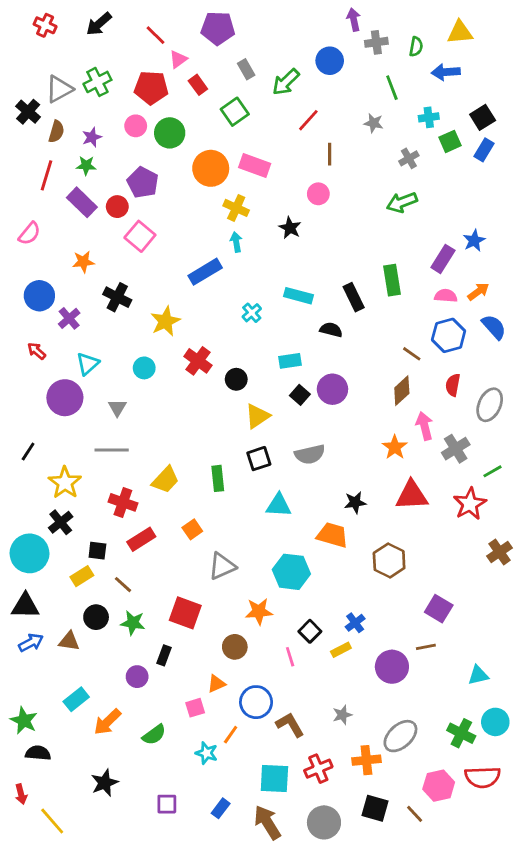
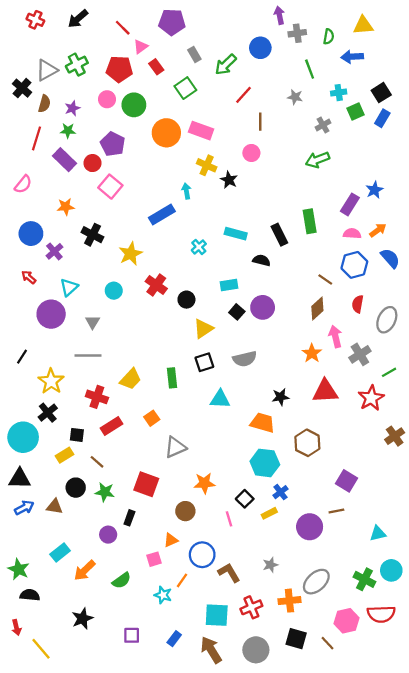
yellow cross: (236, 208) -> (207, 165), moved
cyan hexagon: (291, 572) -> (265, 463), moved

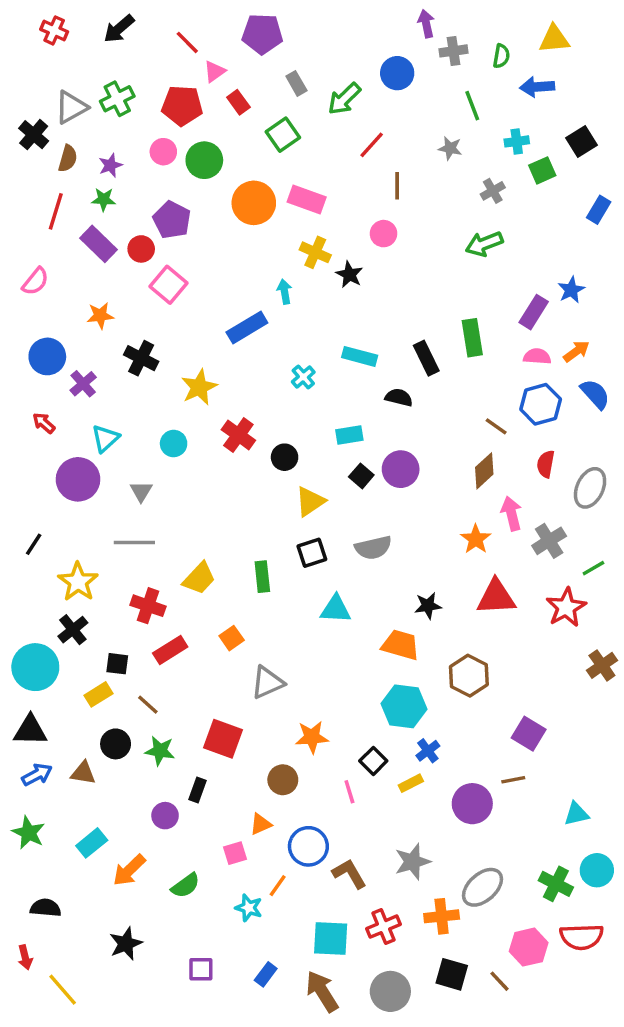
blue rectangle: (382, 118) -> (599, 210), moved
gray star: (270, 565) -> (413, 862), size x1.5
green star: (19, 569) -> (29, 833), moved

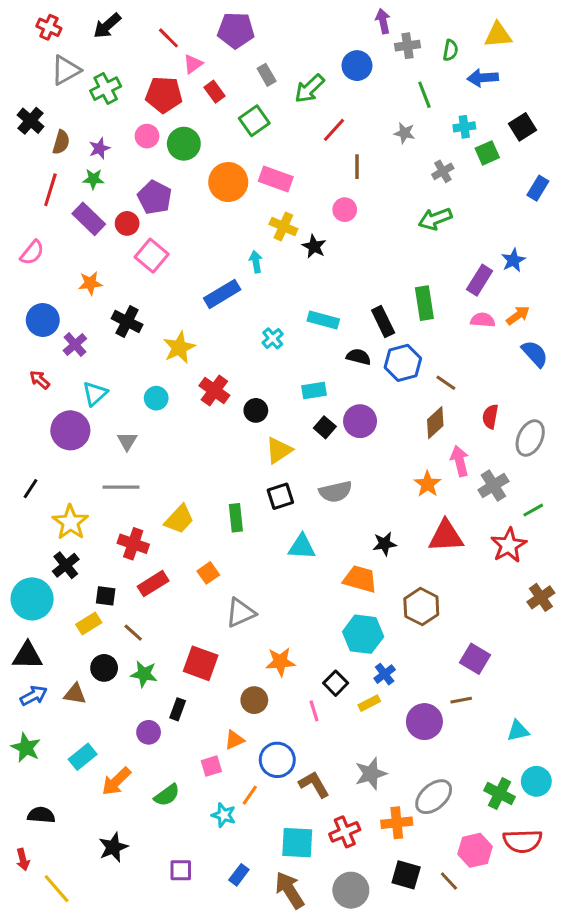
gray triangle: (71, 107) -> (66, 70), moved
blue hexagon: (541, 404) -> (403, 363), moved

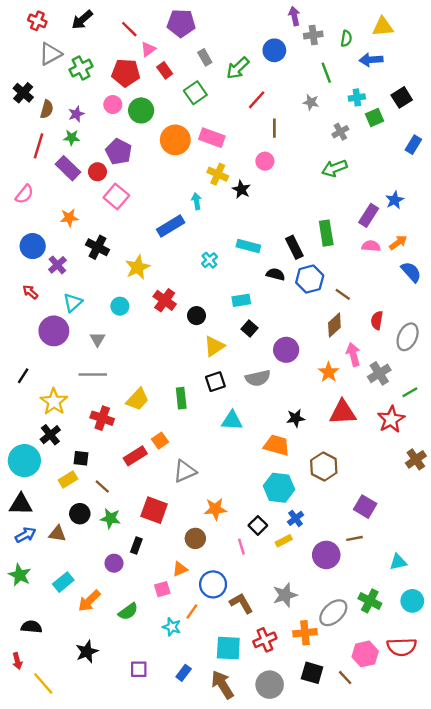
purple circle: (360, 421) -> (286, 350), moved
red rectangle: (153, 584) -> (135, 456), moved
green cross: (500, 794) -> (370, 601), moved

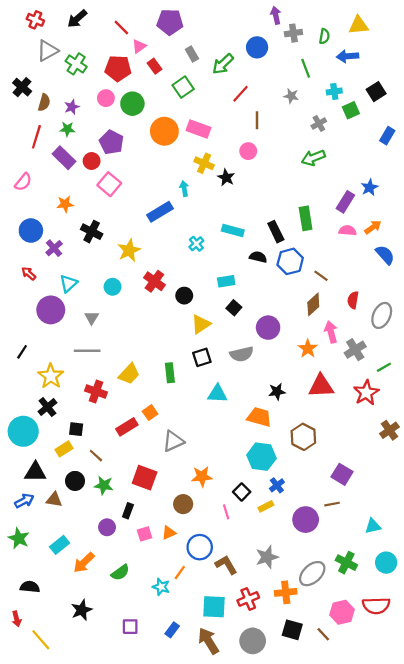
green cross: (81, 68) -> (76, 64), turned -30
black triangle: (21, 504) -> (35, 472), moved
pink square: (162, 589) -> (145, 534), moved

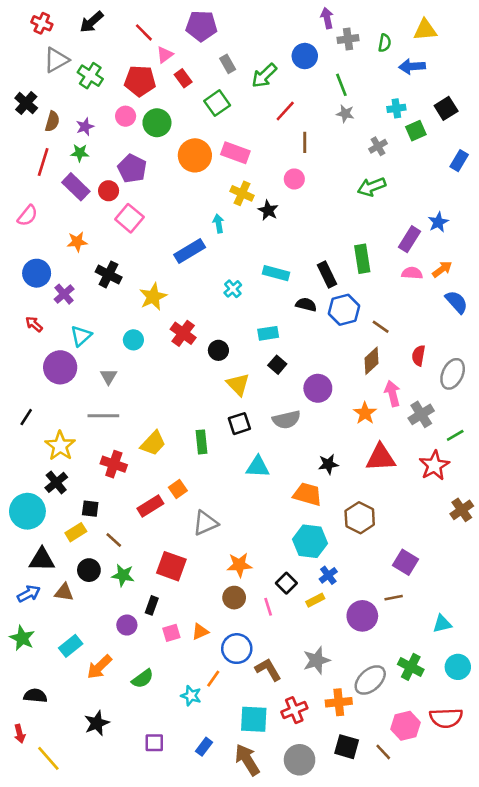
green line: (306, 68) -> (341, 85), moved
yellow triangle: (201, 324) -> (238, 384), turned -40
brown circle: (183, 504) -> (234, 598), moved

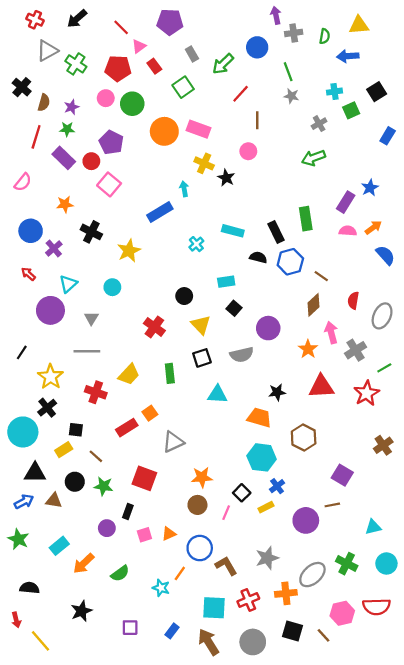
red cross: (183, 333) -> (154, 327), moved
brown cross: (462, 510) -> (383, 445), moved
pink line: (268, 607) -> (226, 513), turned 40

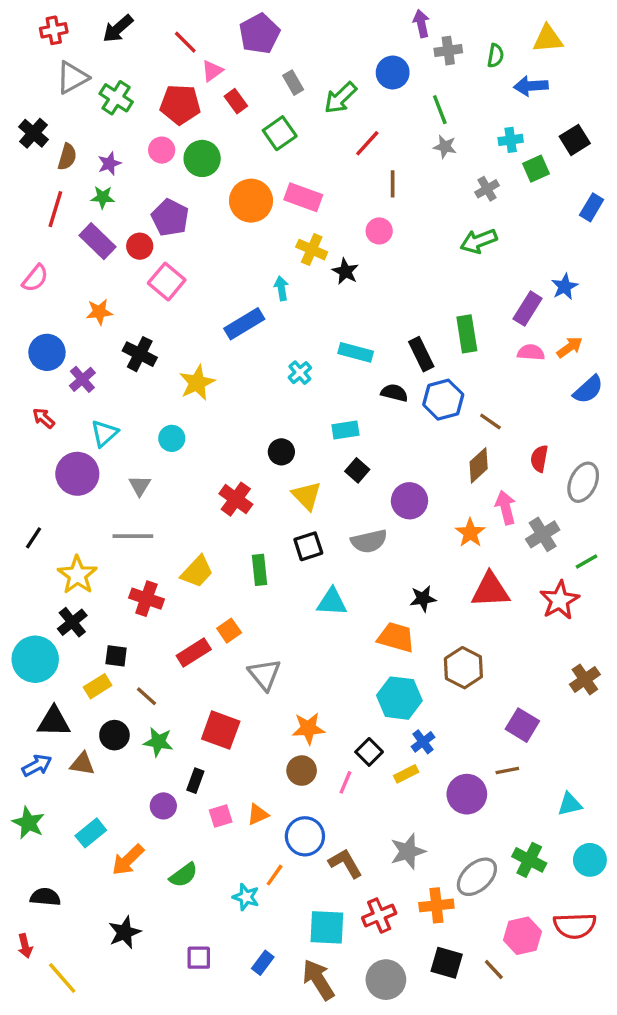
red cross: (35, 20) -> (54, 30), turned -35
purple pentagon: (170, 22) -> (259, 34), turned -30
blue semicircle: (385, 255) -> (588, 389), turned 90
gray triangle: (173, 442) -> (264, 674), turned -45

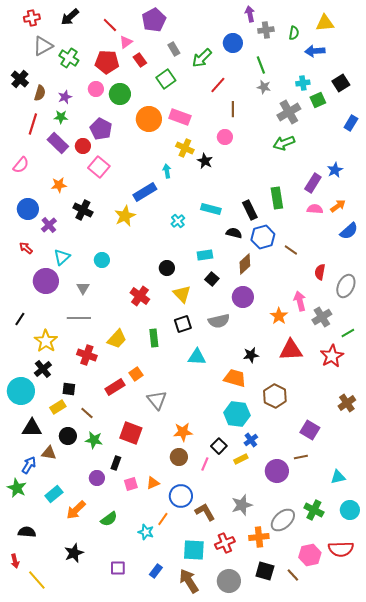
gray cross: (487, 189) -> (289, 112), size x1.6
yellow star: (197, 383) -> (125, 216), moved
brown diamond: (479, 465) -> (245, 264), moved
blue arrow: (37, 765) -> (29, 465), moved, turned -30

